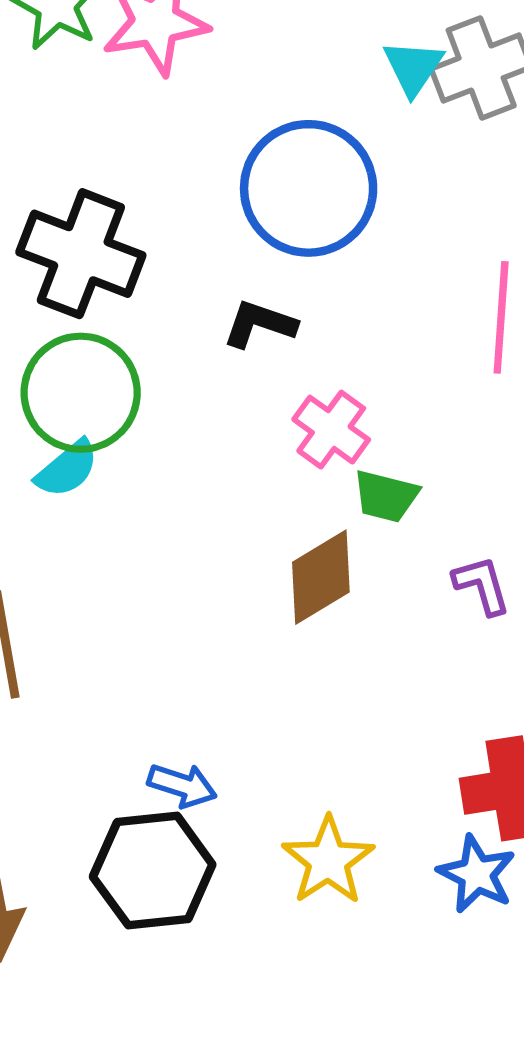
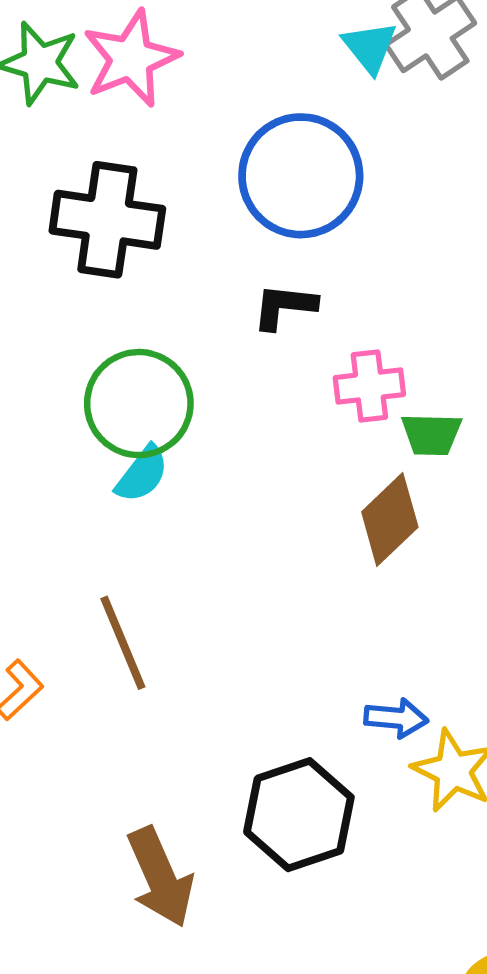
black cross: (81, 254) -> (107, 220), moved
pink cross: (331, 430) -> (369, 386), turned -30
blue arrow: (182, 785) -> (396, 718), moved

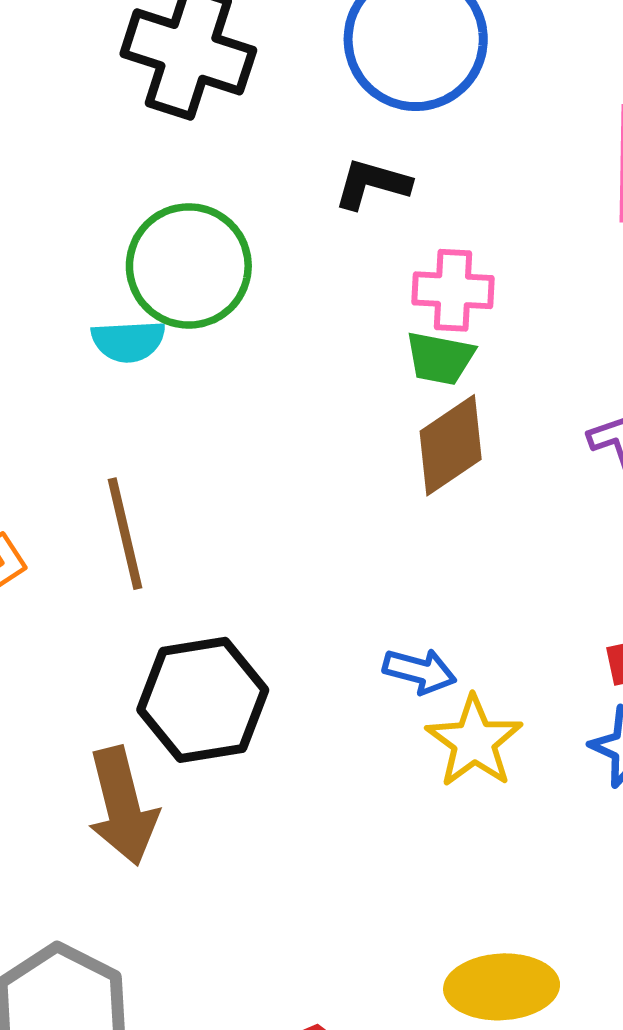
green trapezoid: (431, 434) -> (440, 358), moved
cyan semicircle: (142, 474) -> (128, 341), moved, turned 40
black hexagon: (299, 815) -> (203, 700), moved

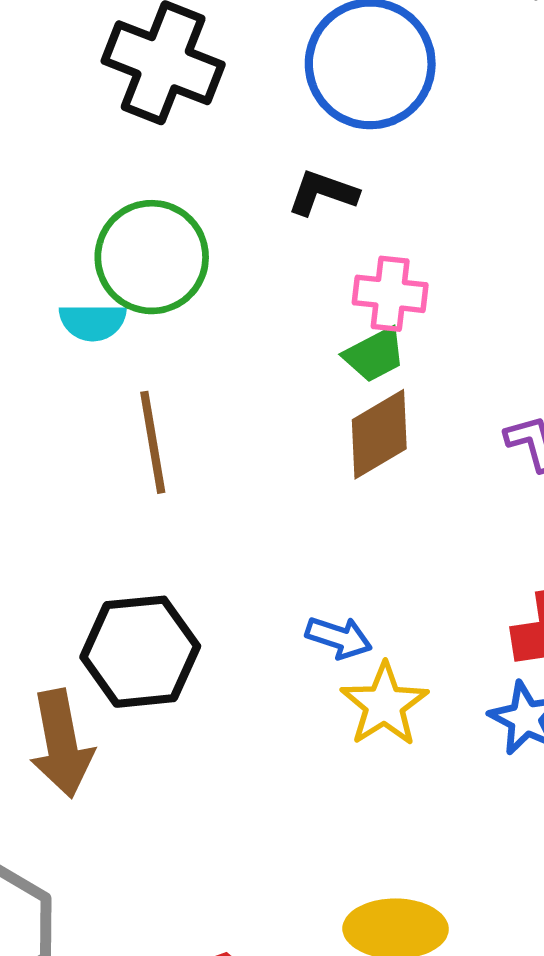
green trapezoid: (440, 358) -> (375, 355), turned -42
brown line: (125, 534) -> (153, 442), moved

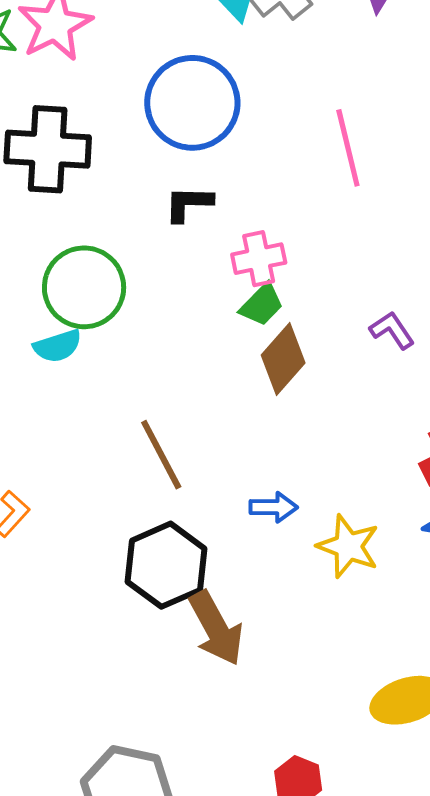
brown line: (153, 442) -> (161, 455), moved
blue arrow: (339, 638) -> (273, 507), moved
brown arrow: (61, 744) -> (216, 628), moved

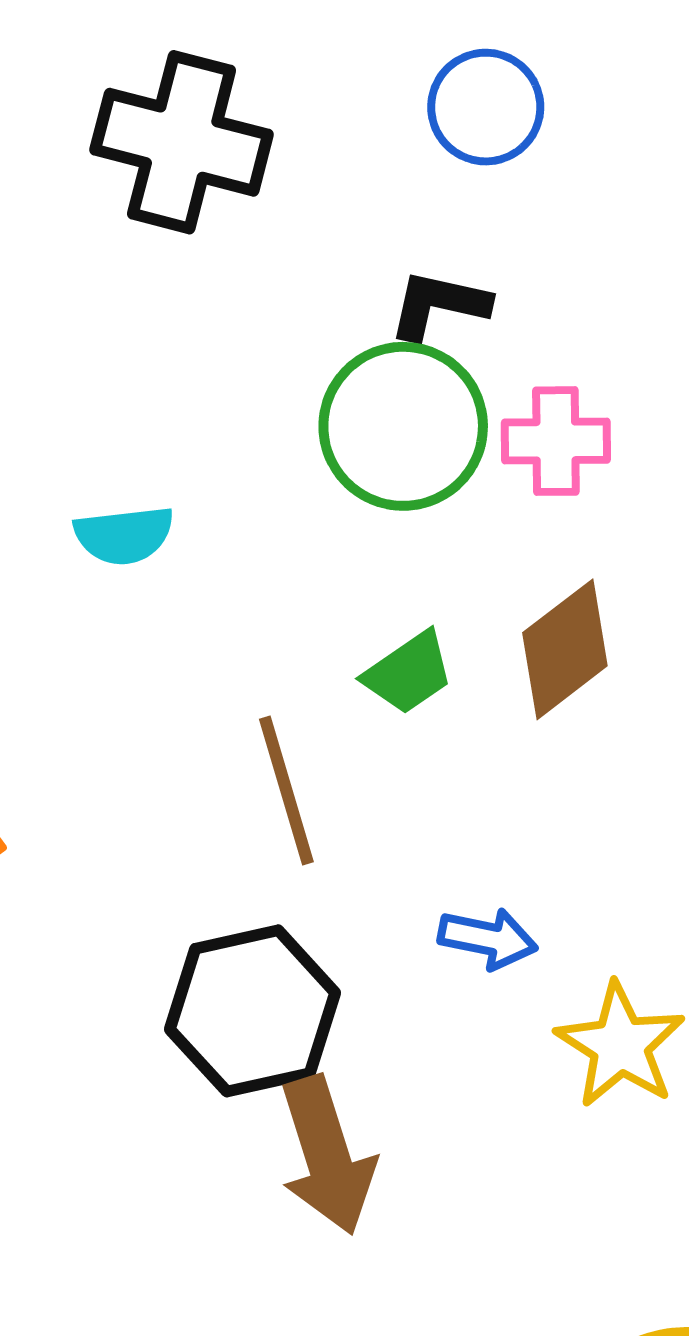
blue circle: (192, 103) -> (486, 107), size x0.6
green circle: (84, 287) -> (403, 426), moved
green trapezoid: (262, 305) -> (409, 673), moved

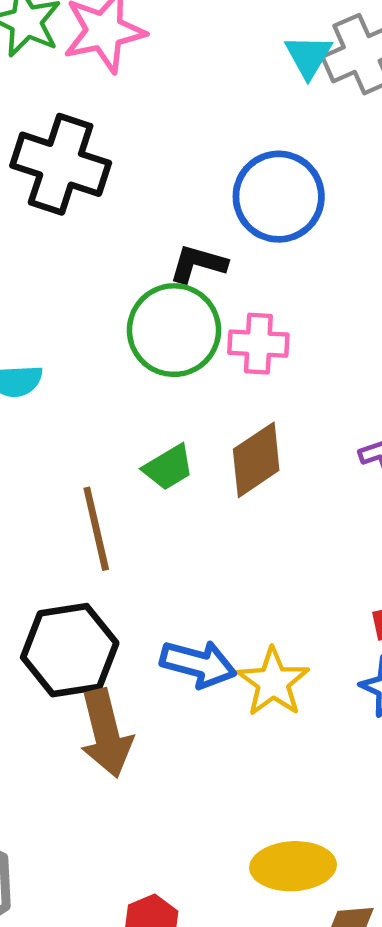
blue circle: (486, 107) -> (279, 197), moved, size x1.4
blue arrow: (488, 939) -> (198, 664), moved, size x1.4

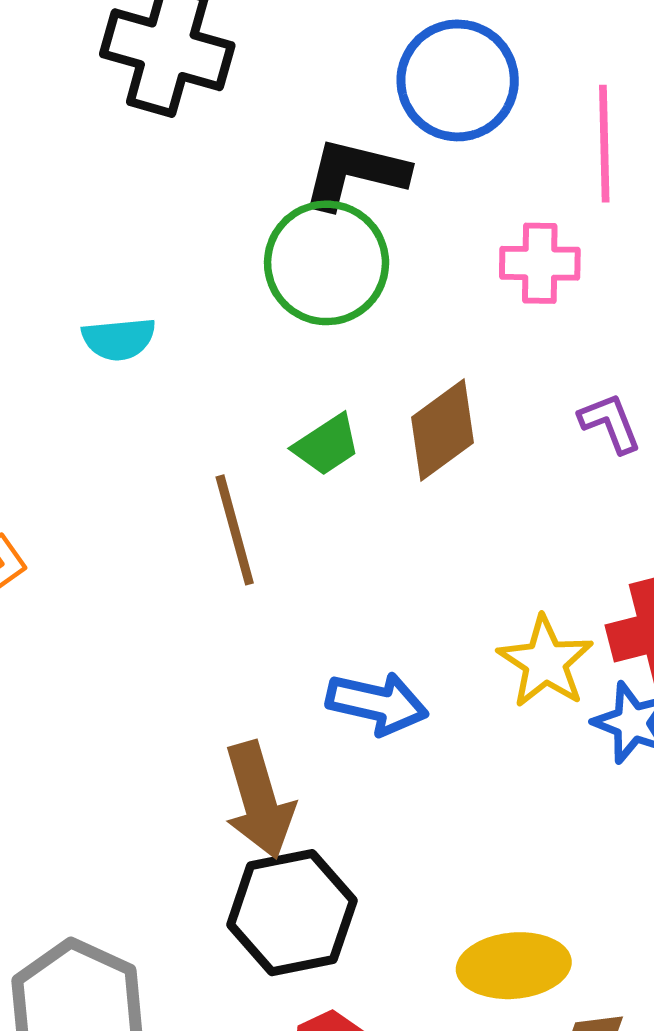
black L-shape: (198, 264) -> (355, 174), size x1.4
pink cross: (258, 344) -> (540, 263), moved
black hexagon: (70, 650) -> (292, 913), moved
yellow star: (273, 682) -> (545, 662), moved

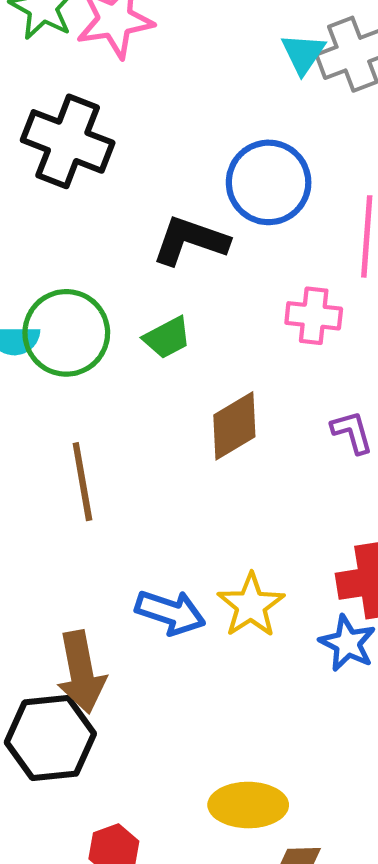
green circle: (327, 263) -> (66, 333), moved
green trapezoid: (327, 445) -> (167, 338), moved
yellow star: (545, 662) -> (251, 605), moved
black hexagon: (292, 913) -> (50, 738), moved

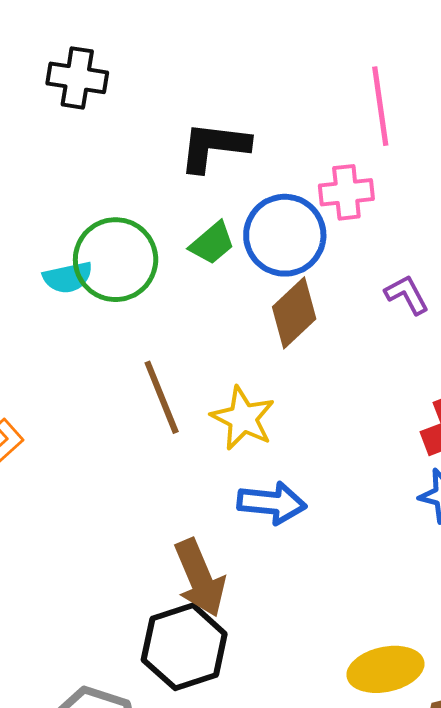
black cross: (68, 141) -> (77, 78), size x0.7
blue circle: (269, 182) -> (285, 235), moved
yellow star: (251, 605) -> (243, 418), moved

